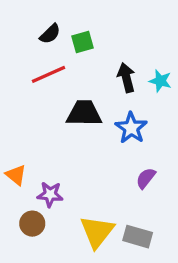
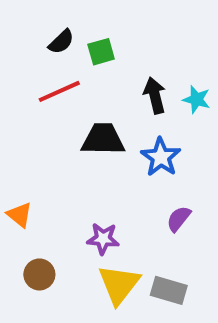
purple star: (50, 194) -> (103, 239), moved

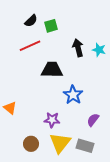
blue star: (161, 157) -> (73, 95), moved
purple semicircle: (179, 219) -> (93, 120), moved
brown circle: (39, 274) -> (31, 144), moved

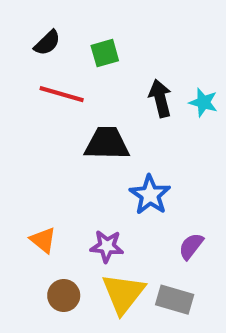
black semicircle: (31, 21) -> (47, 43), moved
red line: (30, 46) -> (62, 94), turned 40
orange triangle: (10, 108) -> (43, 240), moved

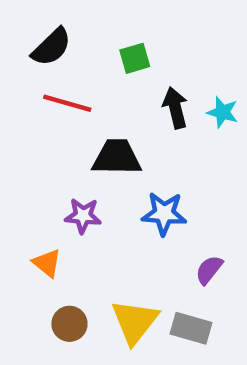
black semicircle: (47, 43) -> (51, 47), size x1.4
green square: (105, 53) -> (135, 58), moved
blue star: (150, 195) -> (164, 214), turned -30
purple star: (107, 246) -> (83, 216), moved

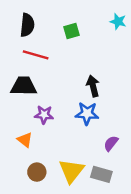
black semicircle: (51, 47) -> (27, 25), turned -40
black arrow: (175, 108) -> (93, 86), moved
cyan star: (223, 112) -> (118, 21), moved
black trapezoid: (117, 157) -> (24, 86), moved

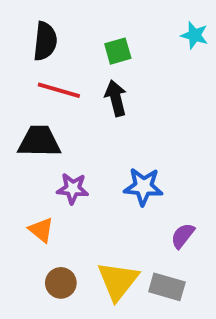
black arrow: (93, 86) -> (116, 98), moved

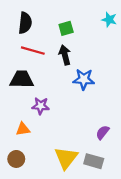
blue star: (143, 187) -> (84, 79), moved
orange triangle: (41, 230) -> (23, 129), turned -48
brown circle: (61, 283) -> (16, 159), moved

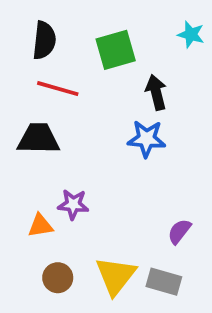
green square: (66, 28) -> (116, 50), size x1.5
black arrow: (65, 55) -> (156, 92), moved
purple star: (41, 106) -> (73, 204), moved
brown circle: (16, 159) -> (58, 278), moved

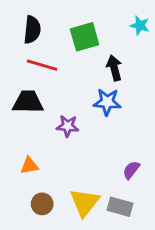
purple star: (73, 204) -> (68, 126), moved

